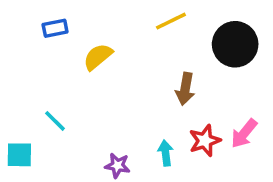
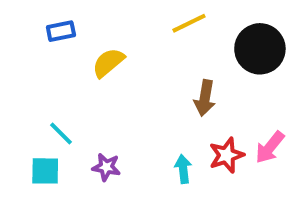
cyan square: (19, 155) -> (45, 171), moved
purple star: (117, 165) -> (106, 167), moved

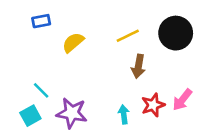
yellow line: (189, 23) -> (128, 36), moved
purple star: (106, 167) -> (72, 113), size x1.6
cyan square: (45, 171) -> (30, 116), turned -30

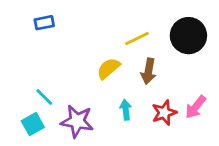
yellow semicircle: (73, 42) -> (109, 68), moved
cyan arrow: (124, 114) -> (126, 110), moved

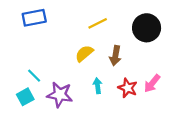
blue rectangle: (44, 23) -> (34, 18), size x1.5
yellow line: (137, 38) -> (98, 23), moved
red star: (164, 113) -> (128, 88), turned -30

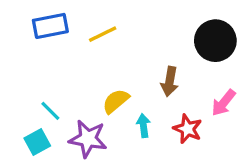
yellow line: (98, 23) -> (103, 34), moved
yellow semicircle: (84, 53) -> (116, 101), moved
pink arrow: (152, 83) -> (224, 103), moved

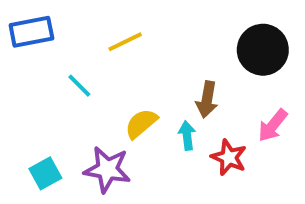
blue rectangle: (50, 26) -> (31, 32), moved
cyan line: (50, 111) -> (79, 86), moved
cyan arrow: (143, 126) -> (187, 135), moved

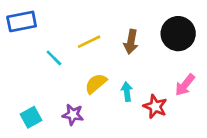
yellow line: (125, 42) -> (89, 42), moved
brown arrow: (207, 100) -> (131, 42), moved
purple star: (107, 169) -> (73, 115), size x0.7

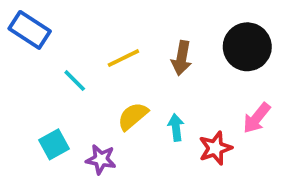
blue rectangle: (22, 21) -> (30, 30), turned 44
red star: (155, 106) -> (215, 148), turned 30
cyan square: (31, 117) -> (54, 144), moved

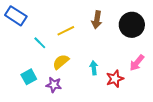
brown arrow: (182, 58) -> (97, 20), moved
yellow semicircle: (133, 116) -> (61, 62), moved

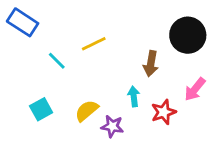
brown arrow: (97, 20) -> (151, 64), moved
yellow semicircle: (61, 62) -> (87, 111), moved
purple star: (54, 85) -> (112, 126), moved

